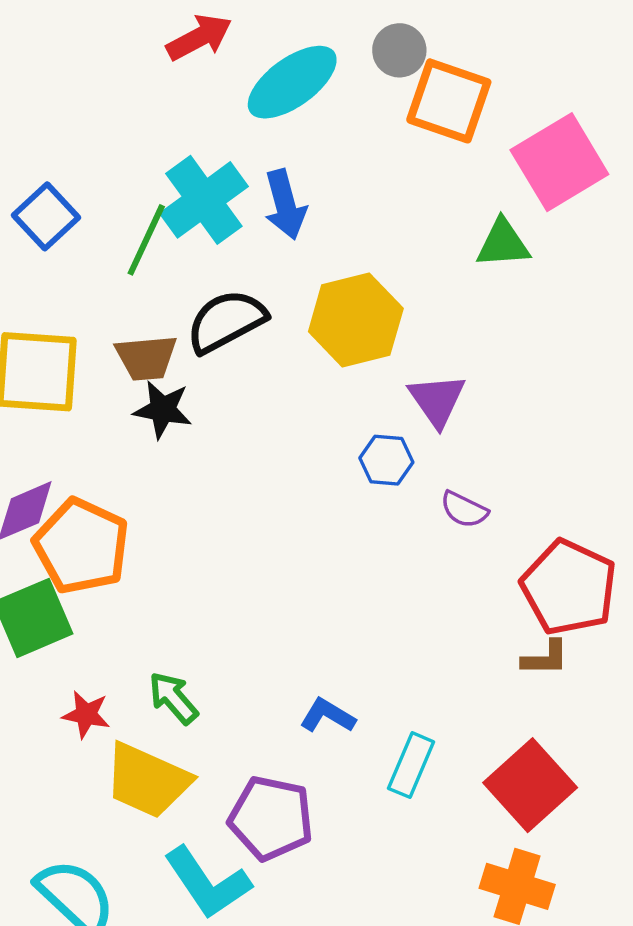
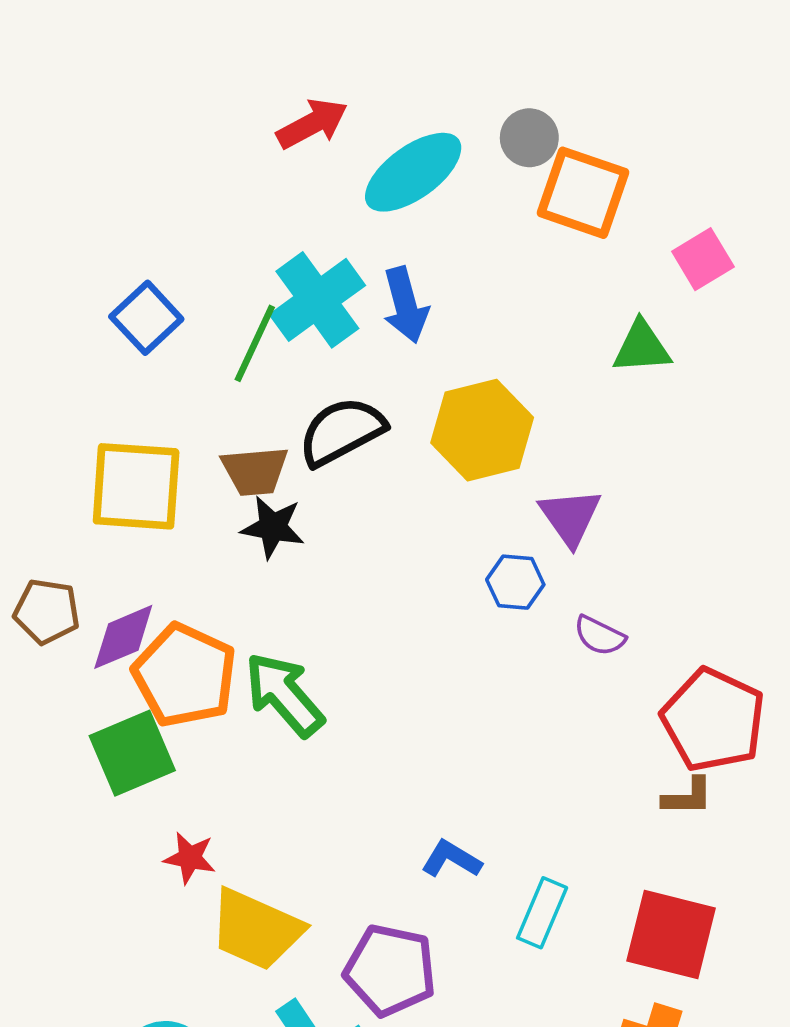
pink square: (559, 162) -> (703, 259), size x0.6
green arrow: (173, 698) -> (284, 694), moved, size x1.5
red square: (530, 785) -> (671, 934), turned -34

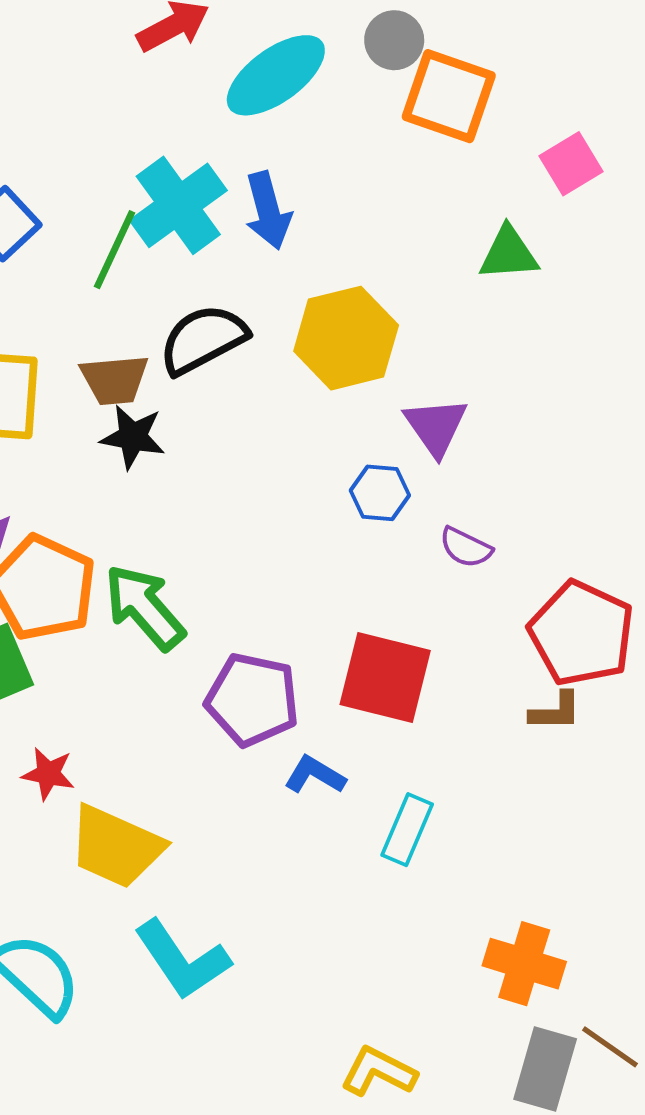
red square: (671, 934) -> (385, 677), moved
purple pentagon: (390, 970) -> (252, 700), moved

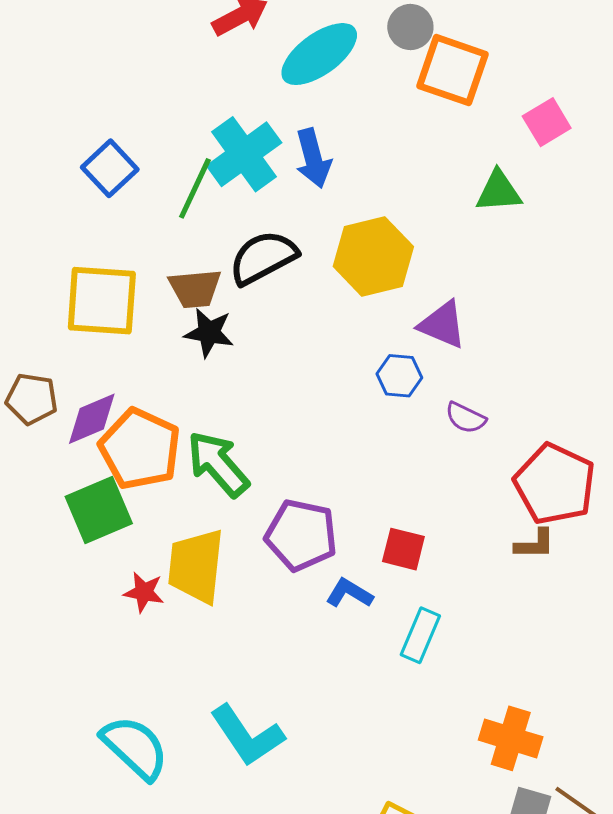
purple triangle: (436, 426) -> (442, 325), turned -32
red square: (385, 677) -> (403, 549), moved, size x0.6
yellow trapezoid: (116, 847) -> (196, 566), moved, turned 72

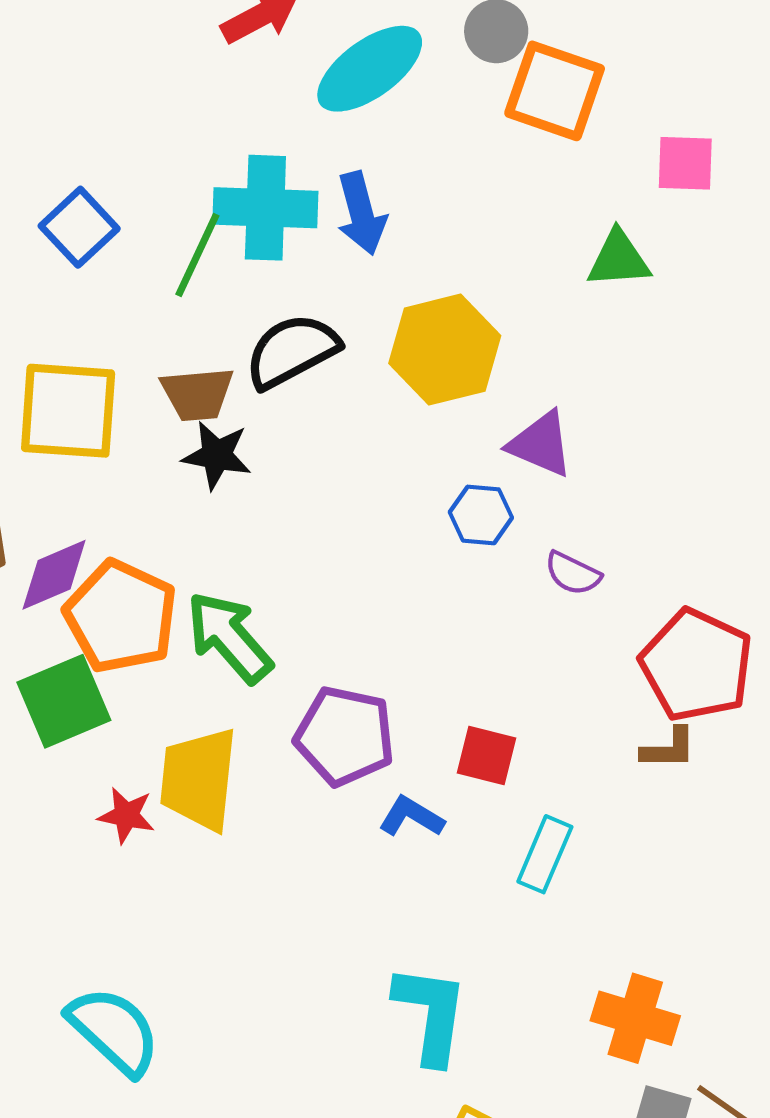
pink square: (547, 122) -> (685, 163), turned 33
cyan cross: (244, 154) -> (265, 208), turned 38
cyan rectangle: (420, 635) -> (545, 854), moved
cyan L-shape: (247, 735) -> (431, 1014), moved, turned -138

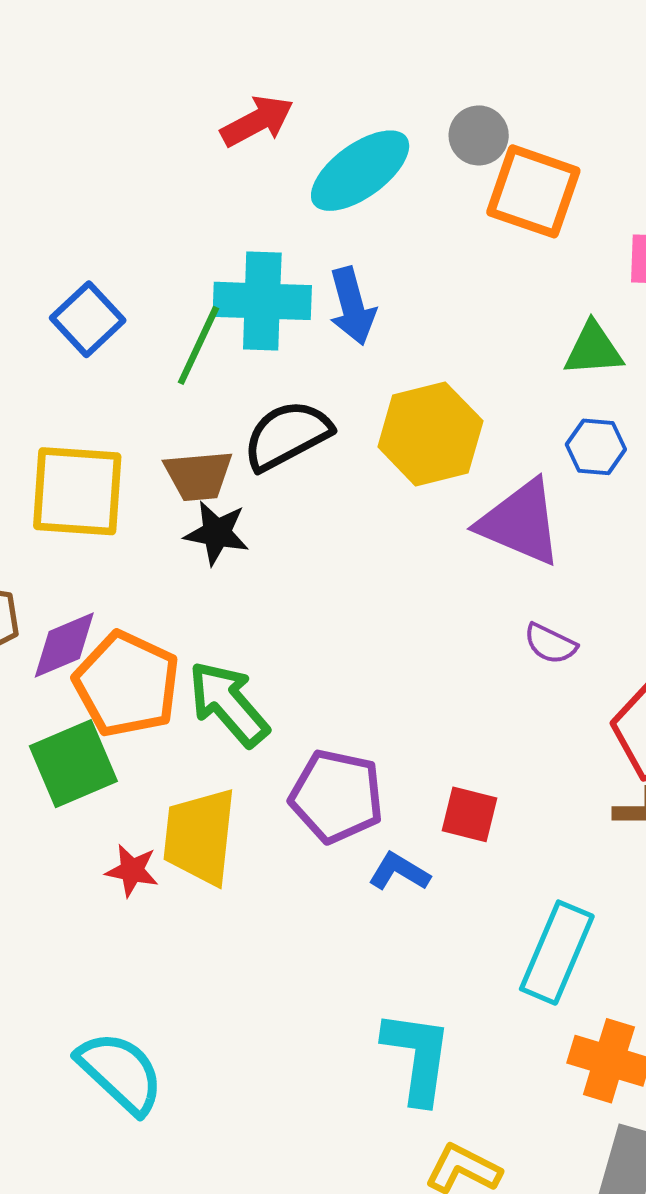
purple triangle: (541, 444) -> (520, 523), size x1.4
blue hexagon: (481, 515) -> (596, 447), moved
cyan rectangle: (545, 854) -> (557, 953), moved, size x1.4

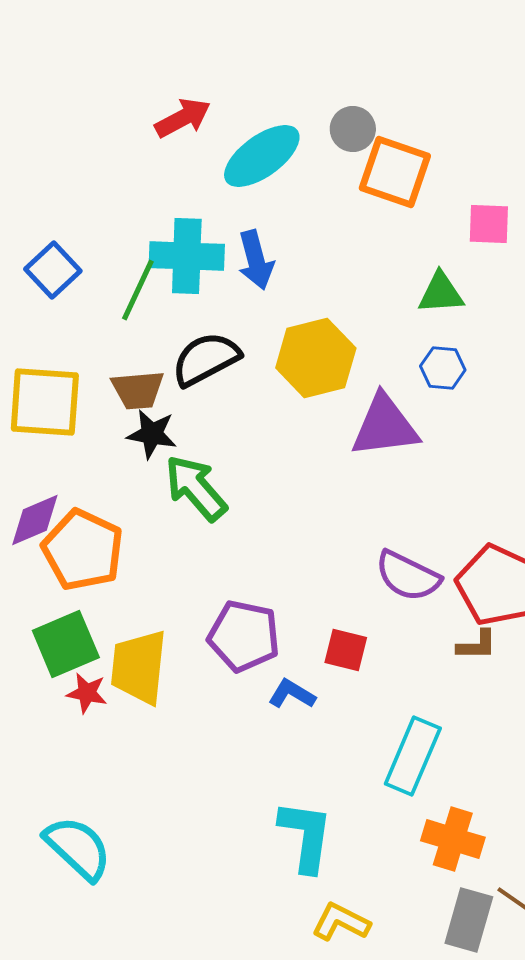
purple triangle: (520, 523) -> (385, 426), turned -30
purple semicircle: (550, 644) -> (408, 576), moved, size x1.6
green arrow: (228, 704) -> (196, 488), moved
green square: (73, 764) -> (66, 644), moved

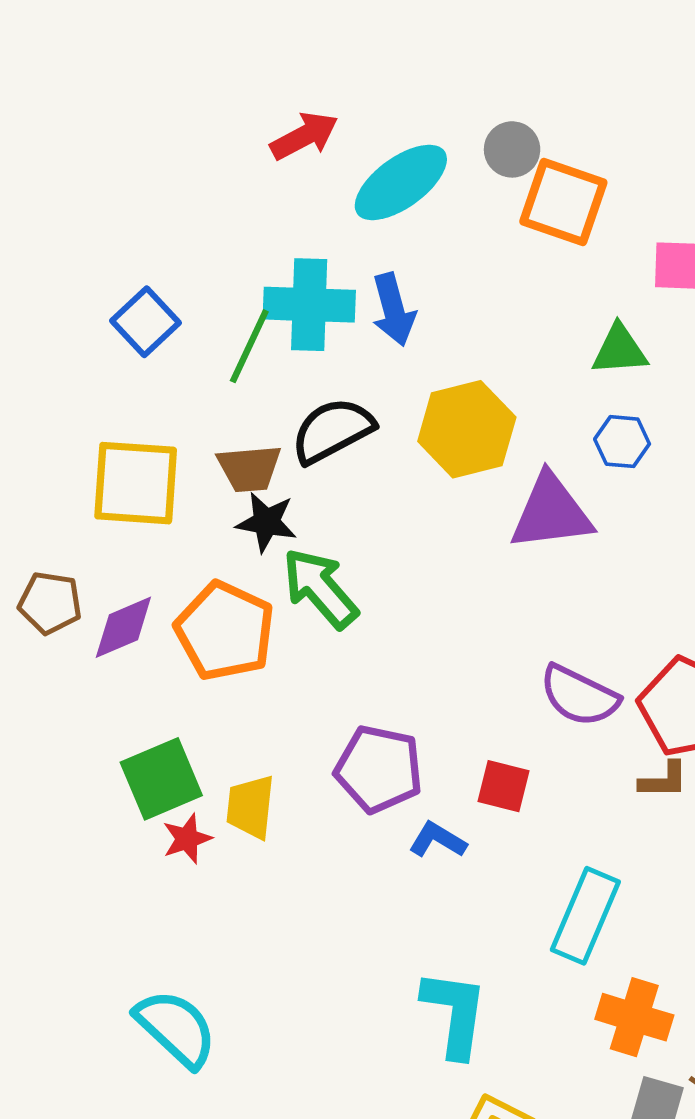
orange pentagon: (83, 550) -> (225, 631), moved
yellow trapezoid: (139, 667) -> (251, 807), size x0.7
red star: (87, 693) -> (187, 839), turned -30

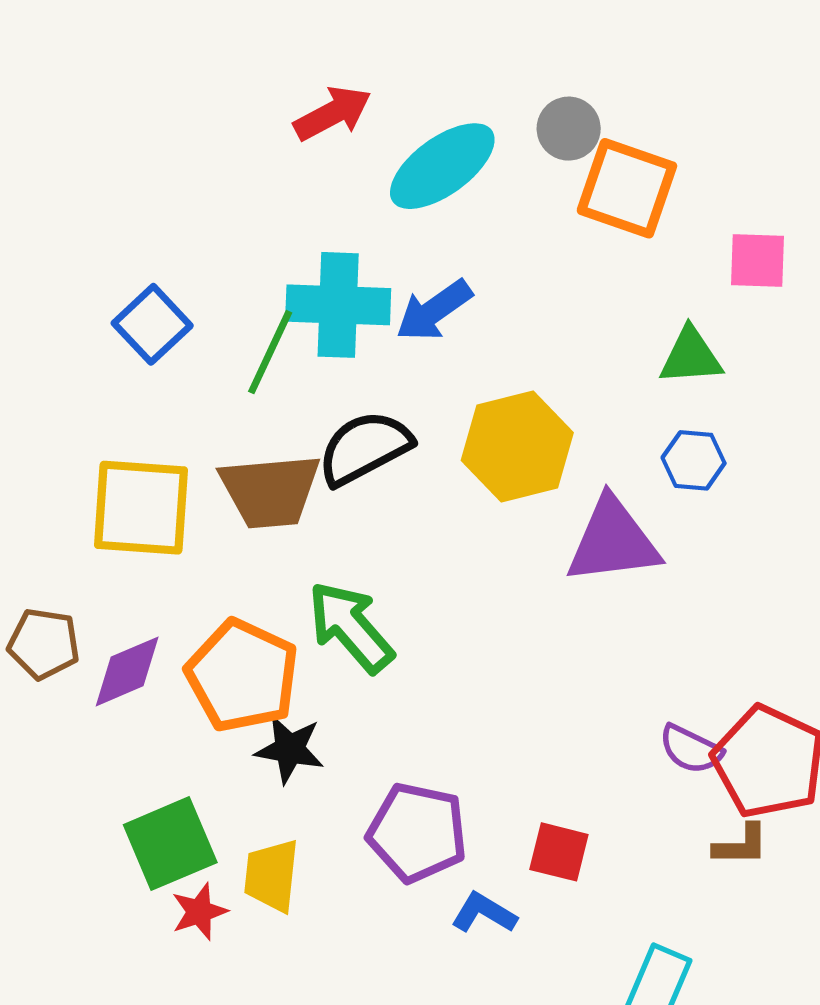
blue arrow: (394, 310) -> (434, 310), turned 70
brown trapezoid: (249, 468) -> (270, 491), size x1.4
black star: (266, 522) -> (290, 749), moved
purple semicircle: (579, 696) -> (691, 749), moved, size x0.7

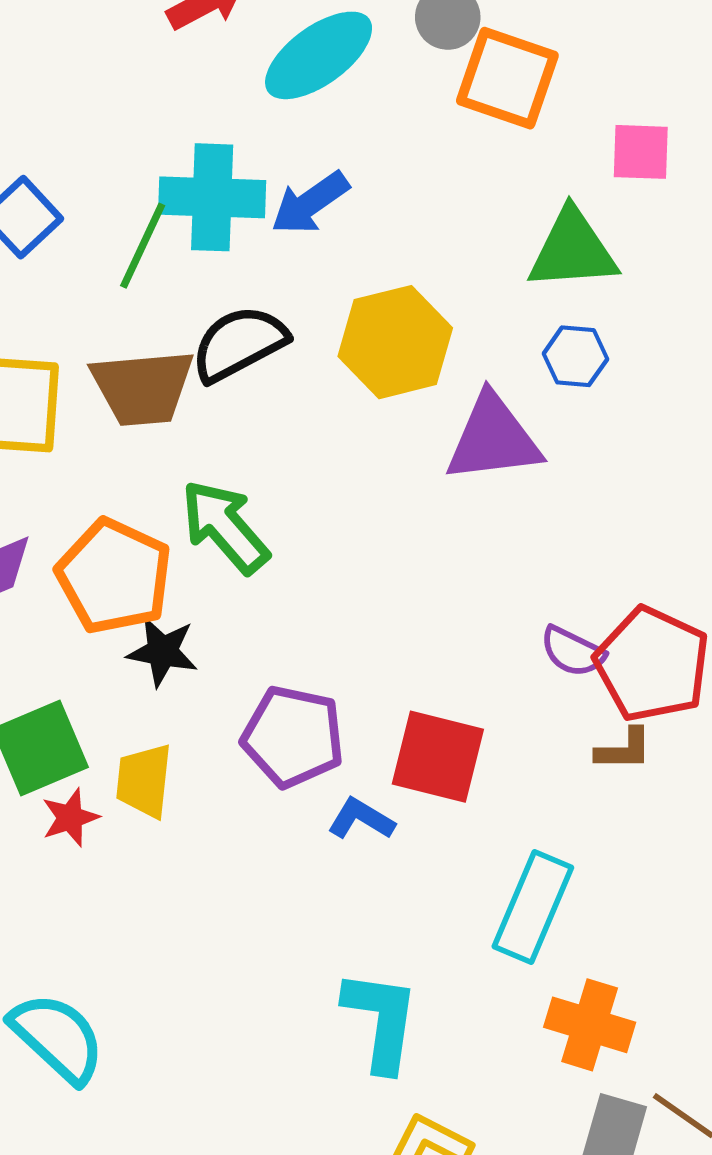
green triangle: (691, 356) -> (573, 250), size x1.4
red square: (559, 852) -> (438, 757), size x1.5

